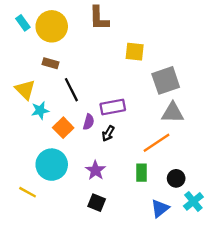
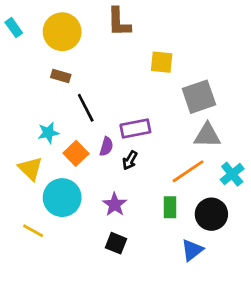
cyan rectangle: (23, 23) -> (14, 28), moved
yellow triangle: (25, 90) -> (30, 169), moved
black circle: (176, 178) -> (211, 214), size x1.5
cyan cross: (193, 201) -> (232, 174), moved

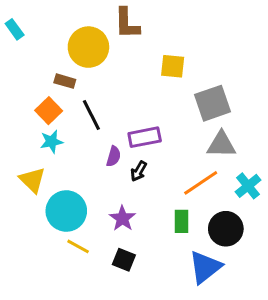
yellow circle: (62, 32) -> (88, 47), moved
orange square: (76, 153) -> (49, 111), moved
yellow line: (33, 231) -> (78, 246), moved
blue triangle: (192, 250) -> (205, 267), size x1.4

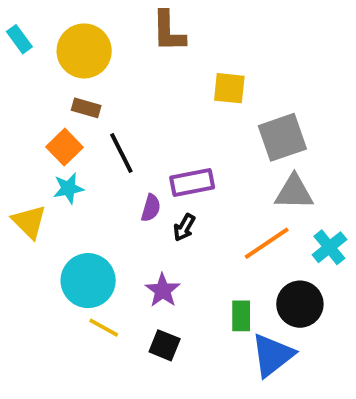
yellow circle: (88, 47) -> (84, 51), moved
yellow triangle: (32, 180) -> (29, 222), moved
green rectangle: (182, 221) -> (241, 316), moved

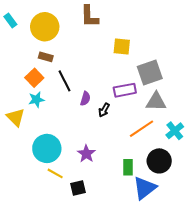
purple rectangle: (192, 182) -> (125, 90), moved
purple semicircle: (151, 208) -> (85, 99), moved
black arrow: (184, 228) -> (104, 110), moved
black square: (165, 345) -> (78, 188), moved, turned -35

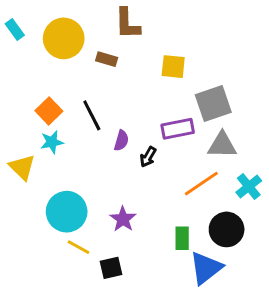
brown rectangle: (46, 57) -> (107, 59), moved

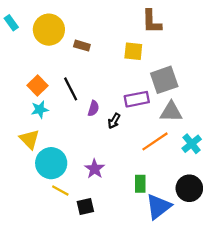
brown L-shape: (127, 24) -> (152, 22), moved
yellow triangle: (22, 167) -> (29, 139), moved
black circle: (227, 229) -> (189, 188), moved

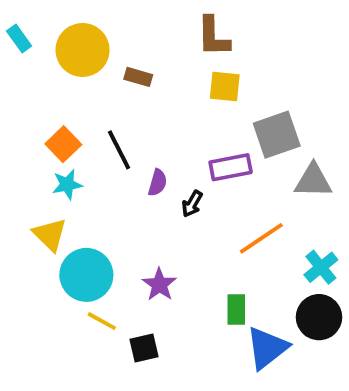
brown L-shape: (152, 22) -> (213, 37), moved
gray triangle: (171, 112) -> (313, 181), moved
cyan cross: (192, 144) -> (321, 267), moved

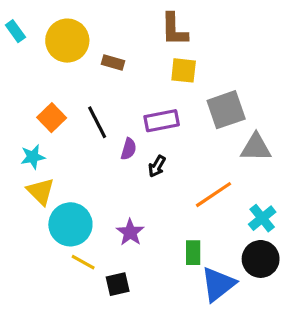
purple rectangle: (231, 167) -> (162, 121), moved
cyan star: (67, 185) -> (33, 157), moved

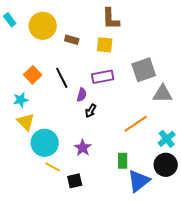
yellow square: (184, 70) -> (105, 45), moved
black arrow: (157, 166) -> (91, 111), moved

